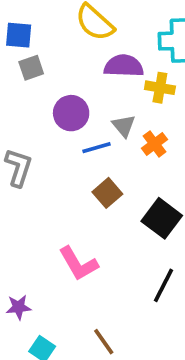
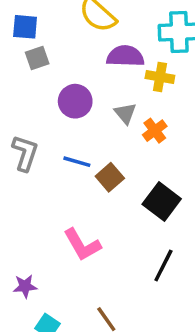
blue line: (96, 148) -> (77, 162), moved, turned 32

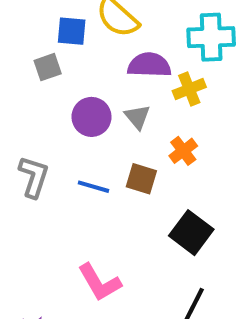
blue square: (25, 27) -> (72, 31), moved
yellow cross: (160, 77) -> (189, 89), turned -32
gray triangle: (125, 113) -> (137, 117), moved
brown square: (110, 177) -> (141, 179), moved, turned -32

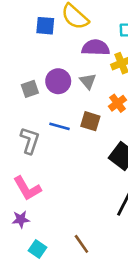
gray square: (48, 67) -> (30, 89), moved
gray L-shape: (34, 177) -> (30, 141), moved
pink L-shape: (99, 282) -> (27, 188), moved

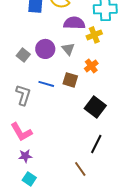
gray square: (30, 89) -> (23, 55), turned -32
purple star: (21, 219) -> (25, 156), moved
brown line: (81, 244) -> (80, 169), moved

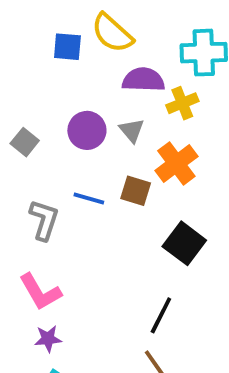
gray square: (23, 55) -> (25, 142), moved
orange cross: (91, 66) -> (176, 163), size x1.5
black line: (96, 144) -> (161, 315), moved

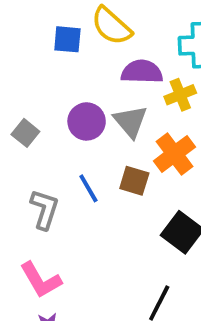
gray triangle: (132, 130) -> (130, 121), size x1.4
blue line: (89, 199) -> (88, 188), turned 44

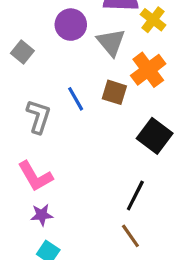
yellow cross: (180, 95) -> (153, 20), turned -30
purple circle: (87, 121) -> (71, 25), moved

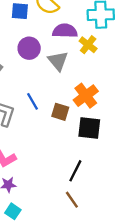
orange cross: (148, 70) -> (86, 96), moved
brown square: (114, 92) -> (60, 112), moved
black square: (155, 136) -> (89, 128), turned -30

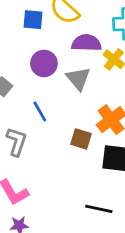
blue line: (33, 101) -> (40, 111), moved
black line: (75, 171) -> (99, 209), turned 75

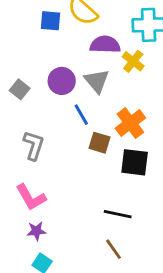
purple circle: (44, 63) -> (62, 81), moved
blue line: (40, 111) -> (81, 115), moved

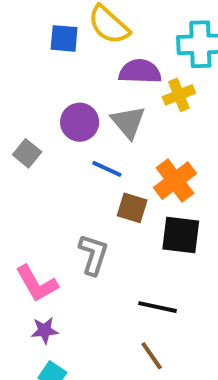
yellow cross: (133, 61) -> (179, 95), turned 30
gray square: (20, 89) -> (27, 153), moved
blue line: (81, 115) -> (107, 169), turned -35
gray L-shape: (34, 145) -> (93, 255), moved

